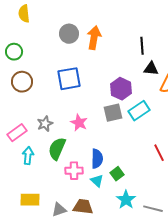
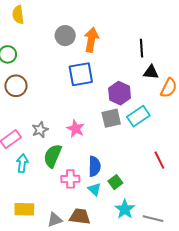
blue square: (69, 79) -> (81, 74), moved

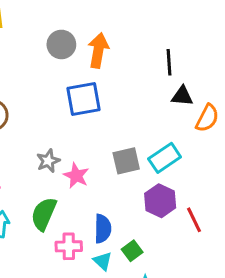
purple hexagon: (120, 93) -> (160, 201), moved
gray star: (40, 130) -> (48, 161), moved

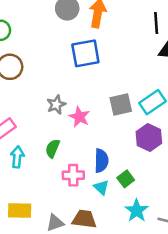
green semicircle: (44, 214) -> (53, 148), size x0.7

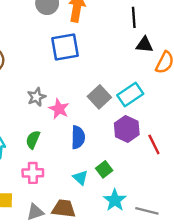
gray square: (121, 105) -> (99, 97), turned -30
blue semicircle: (101, 161) -> (78, 137), moved
pink cross: (73, 175) -> (33, 173), moved

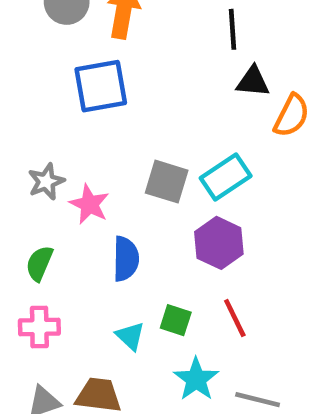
gray square: (99, 97) -> (167, 182), turned -30
red line: (154, 144) -> (235, 318), moved
green square: (104, 169) -> (176, 320), turned -35

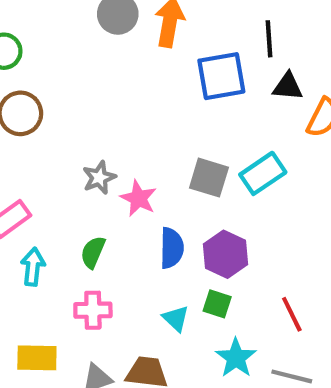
blue square: (101, 86) -> (221, 76), moved
purple hexagon: (219, 243) -> (225, 254), moved
red line: (235, 318) -> (292, 314), moved

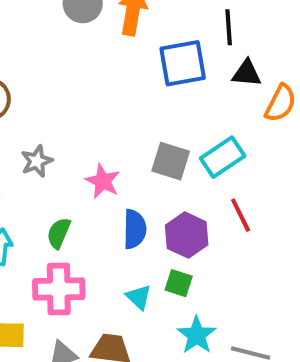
gray star: (99, 178) -> (37, 161), moved
pink cross: (93, 310) -> (59, 289), size x1.4
red line: (292, 314) -> (241, 215), moved

